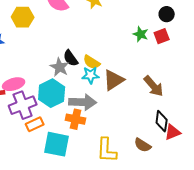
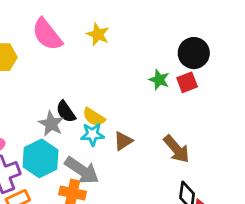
black circle: (167, 14) -> (194, 53), size x1.5
brown triangle: (114, 80) -> (123, 141), size x0.7
gray arrow: (83, 102) -> (82, 170), turned 32

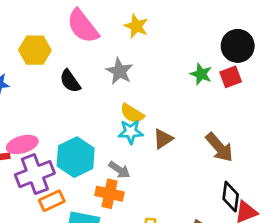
black semicircle: (66, 112) -> (70, 81), moved
gray star: (51, 124) -> (119, 71), moved
gray arrow: (82, 170) -> (119, 170), size x0.6

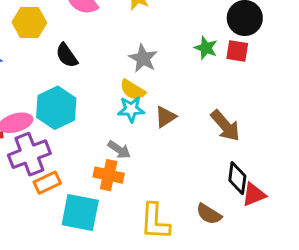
gray star: (119, 71) -> (143, 58), moved
red square: (231, 77) -> (237, 51), turned 30
cyan hexagon: (76, 157) -> (56, 108), moved

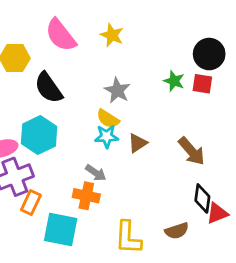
black semicircle: (67, 55) -> (48, 88), size x1.4
orange rectangle: (47, 183) -> (31, 202), turned -40
brown semicircle: (209, 214) -> (177, 231), turned -50

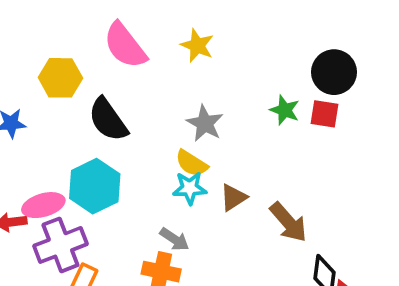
brown arrow: (192, 151) -> (288, 222), moved

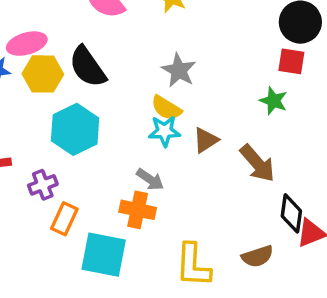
yellow hexagon: (60, 78) -> (43, 74), moved
green star: (285, 110) -> (274, 101), moved
pink ellipse: (43, 205) -> (27, 44), moved
purple cross: (60, 245) -> (43, 185), size x0.6

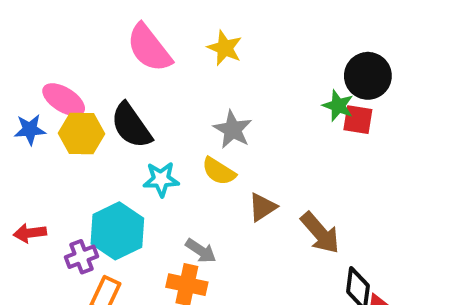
pink ellipse: (27, 44) -> (64, 100), turned 48
green star: (274, 101) -> (338, 106), moved
cyan hexagon: (75, 129) -> (117, 231), moved
cyan star: (164, 131) -> (161, 179), moved

